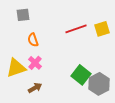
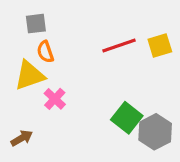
orange semicircle: (33, 40) -> (45, 52), moved
yellow triangle: (16, 68) -> (30, 75), moved
brown arrow: (35, 88) -> (22, 138), moved

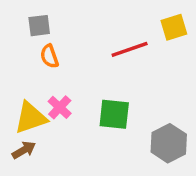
yellow square: (160, 45) -> (174, 27), moved
yellow triangle: (30, 75) -> (31, 118), moved
green square: (127, 118) -> (114, 114), moved, turned -32

